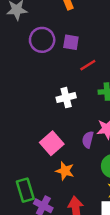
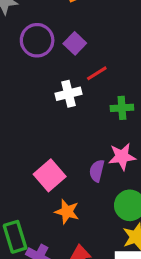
purple square: (71, 42) -> (75, 43), turned 35
white cross: (66, 98) -> (69, 94), moved

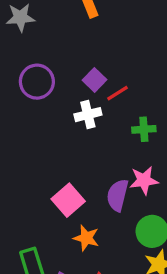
purple circle: (37, 40) -> (37, 82), moved
purple square: (75, 43) -> (94, 80), moved
purple semicircle: (97, 171) -> (118, 195), size x1.4

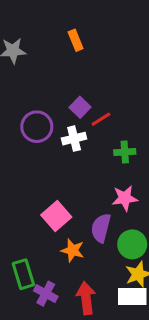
purple circle: (37, 82) -> (37, 127), moved
purple semicircle: (118, 195) -> (101, 228), moved

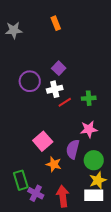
red line: (101, 119) -> (65, 102), moved

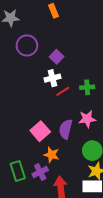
purple circle: (30, 81) -> (27, 45), moved
purple semicircle: (73, 149) -> (66, 129), moved
purple cross: (36, 193) -> (40, 172), moved, turned 35

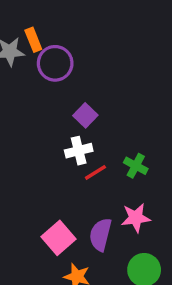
orange rectangle: (53, 11) -> (33, 40), moved
purple circle: (27, 45) -> (55, 63), moved
green cross: (87, 87) -> (136, 166), turned 32

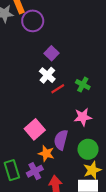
white cross: (79, 151) -> (47, 75), turned -35
purple semicircle: (100, 235) -> (61, 140), moved

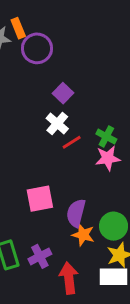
pink star: (83, 117) -> (108, 158), moved
pink square: (35, 129) -> (40, 199), turned 30
orange star: (46, 153) -> (83, 235), moved

